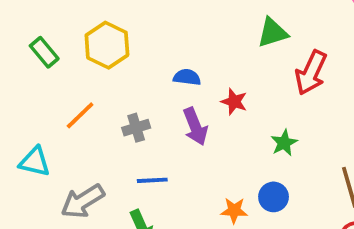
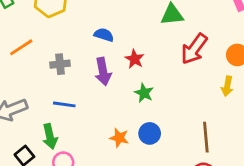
green star: (284, 143) -> (144, 93), moved, turned -30

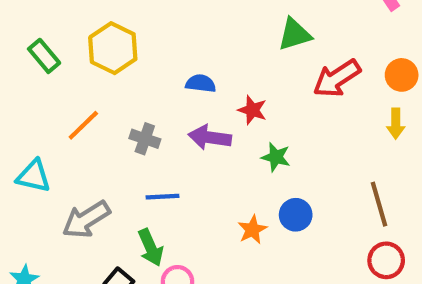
red arrow: (194, 49) -> (337, 78), turned 32
gray cross: (60, 64) -> (145, 139), turned 36
purple arrow: (103, 72) -> (210, 137), turned 120
orange star: (119, 138) -> (252, 230), turned -30

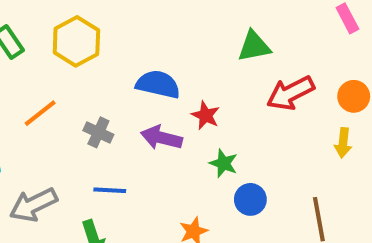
blue semicircle: (201, 83) -> (158, 84), size x1.5
blue circle: (296, 215) -> (250, 199), moved

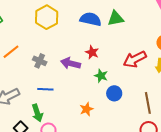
yellow hexagon: (76, 41) -> (47, 17), moved
blue semicircle: (158, 84) -> (91, 19), moved
red arrow: (290, 93) -> (135, 59), moved

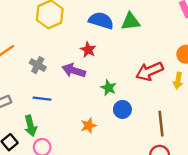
red star: (92, 52) -> (88, 50), moved

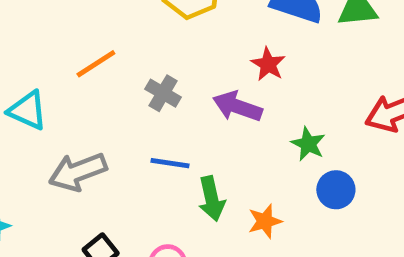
green arrow: (31, 126) -> (212, 199), moved

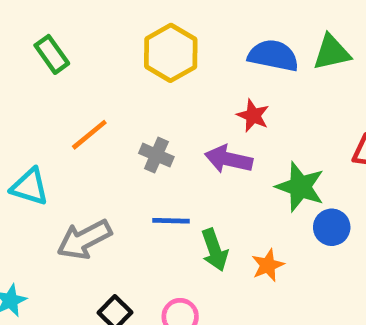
green star: (308, 144) -> (300, 187), size x1.5

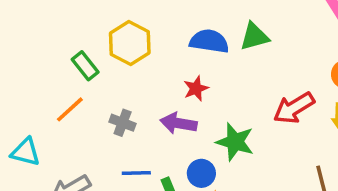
green rectangle: (52, 54) -> (85, 66), moved
red star: (253, 116) -> (196, 89), turned 30
blue circle: (332, 227) -> (201, 173), moved

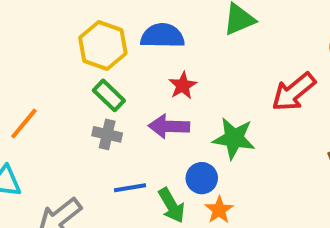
blue semicircle: (209, 41) -> (162, 36), moved
green rectangle: (85, 66) -> (109, 95), moved
orange line: (70, 109) -> (24, 123), moved

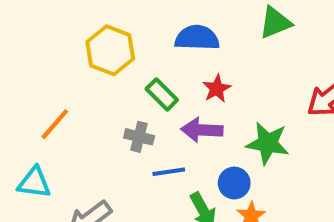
yellow hexagon: (103, 46) -> (110, 50), moved
green rectangle: (109, 95) -> (162, 94), moved
blue line: (130, 188) -> (169, 172), moved

